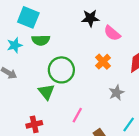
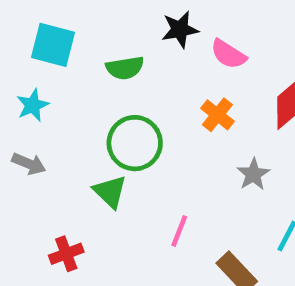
green semicircle: (41, 40) -> (125, 68), moved
red cross: (34, 124) -> (66, 254), moved

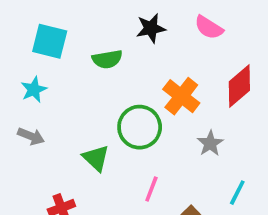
pink semicircle: (228, 54) -> (209, 28), moved
orange cross: (217, 115) -> (181, 96), size x1.4
green circle: (135, 143) -> (140, 127), moved

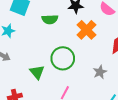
orange cross: (181, 96) -> (86, 30), moved

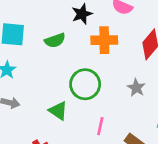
orange cross: (86, 30) -> (104, 40), turned -30

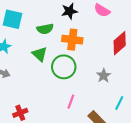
orange cross: (104, 40) -> (72, 40), moved
green triangle: (58, 111) -> (40, 54), moved

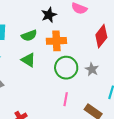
green circle: (64, 67) -> (66, 68), moved

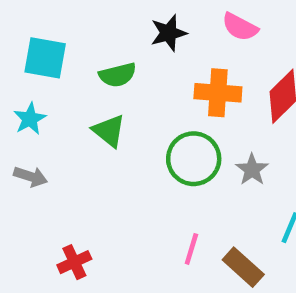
orange cross: (56, 41) -> (218, 93), moved
pink line: (66, 99) -> (191, 249), moved

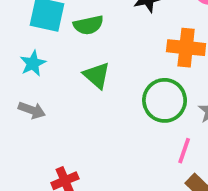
green semicircle: (118, 75) -> (88, 25), moved
pink line: (191, 249) -> (184, 151), moved

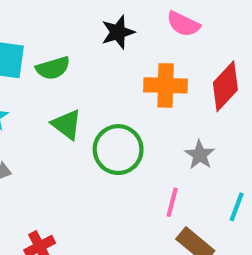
green circle: (165, 100) -> (118, 150), moved

